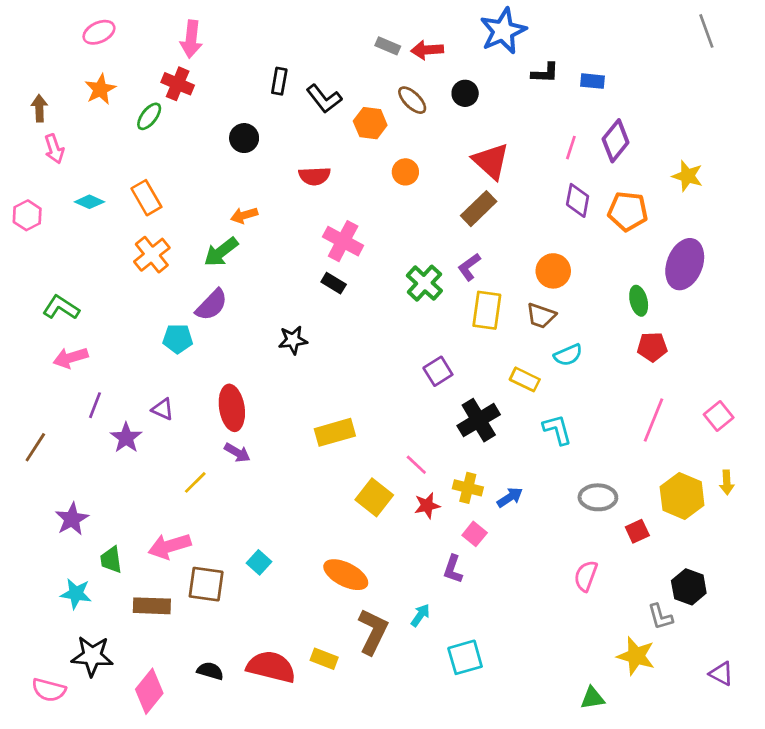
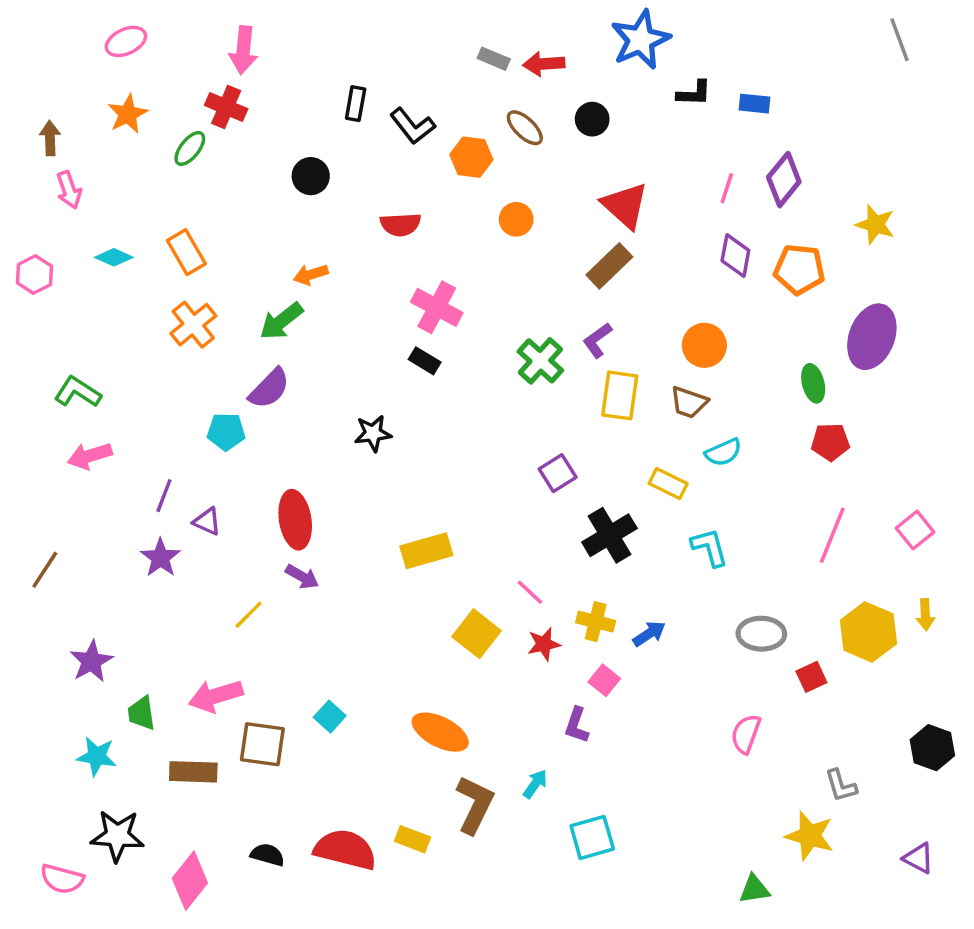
purple line: (95, 405) -> (164, 496), moved
black hexagon: (689, 587) -> (932, 748), moved

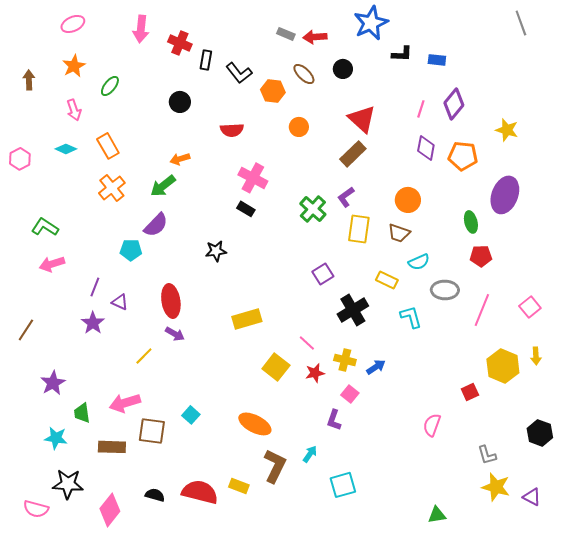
red cross: (226, 107) -> (180, 43), moved
pink arrow: (69, 190) -> (74, 110), moved
gray ellipse: (761, 634) -> (445, 290), moved
yellow star: (810, 836) -> (496, 487), moved

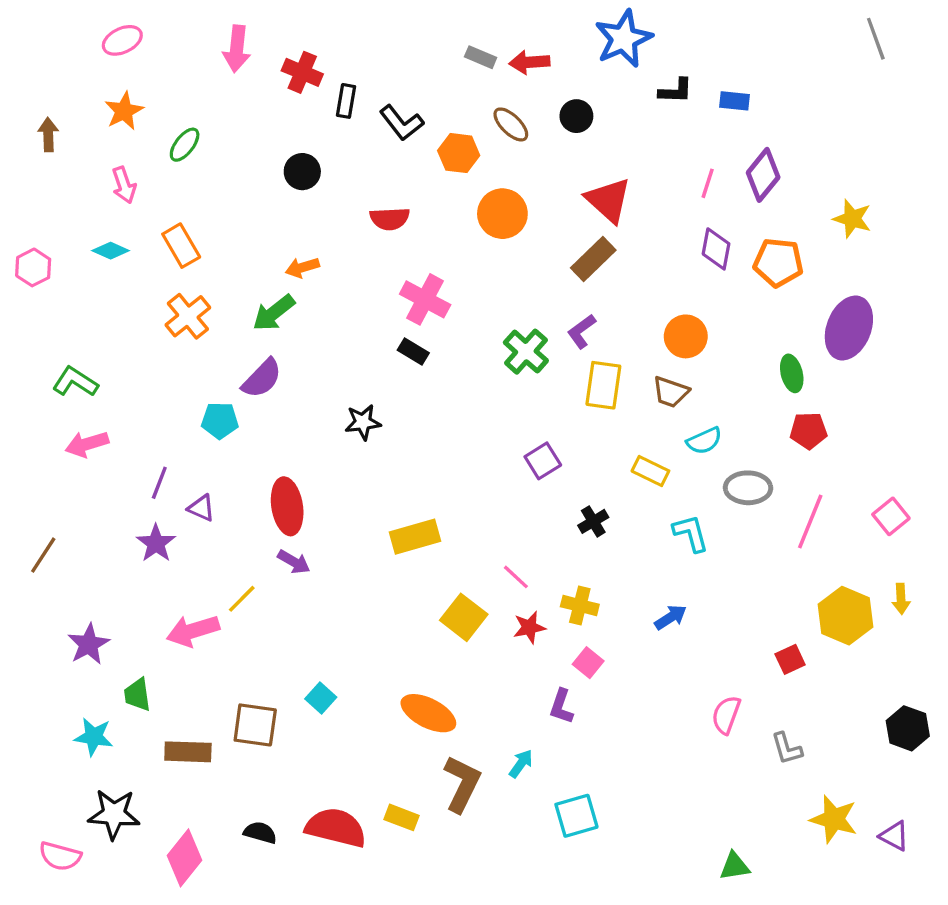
orange circle: (299, 127) -> (502, 214), size x1.5
black cross: (353, 310) -> (593, 521), size x0.6
blue arrow: (376, 367) -> (671, 617), moved
pink arrow: (125, 403) -> (193, 631), moved
gray L-shape: (487, 455) -> (787, 748), moved

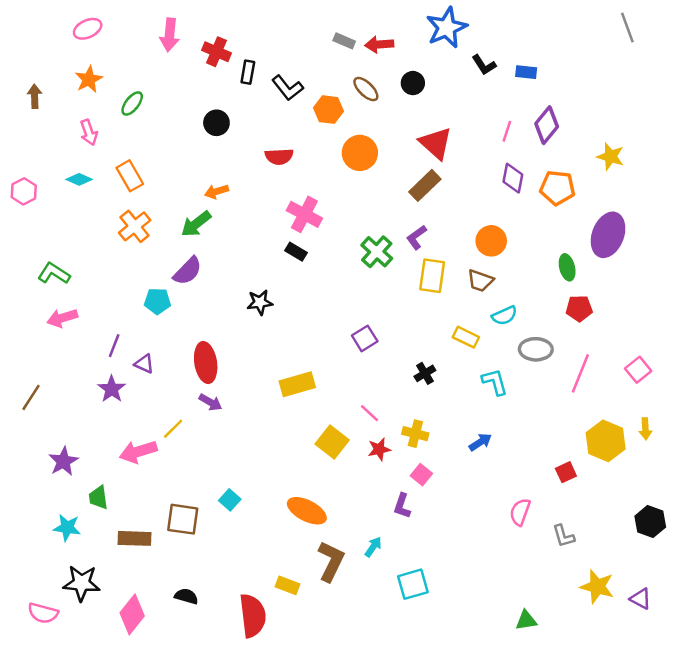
black L-shape: (676, 91) -> (484, 65), turned 55
purple square: (543, 461) -> (365, 338), moved
red semicircle: (336, 828) -> (253, 616), moved, turned 69

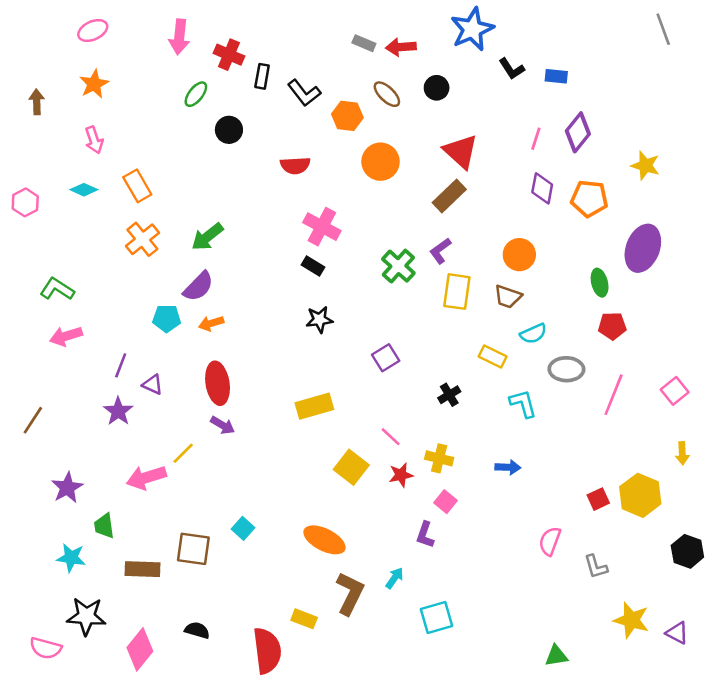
green ellipse: (132, 103) -> (196, 94), moved
orange arrow: (216, 191) -> (211, 323), moved
black star: (260, 302) -> (319, 320), moved
yellow hexagon: (606, 441) -> (640, 495), moved
blue arrow: (480, 442) -> (508, 467), turned 35

